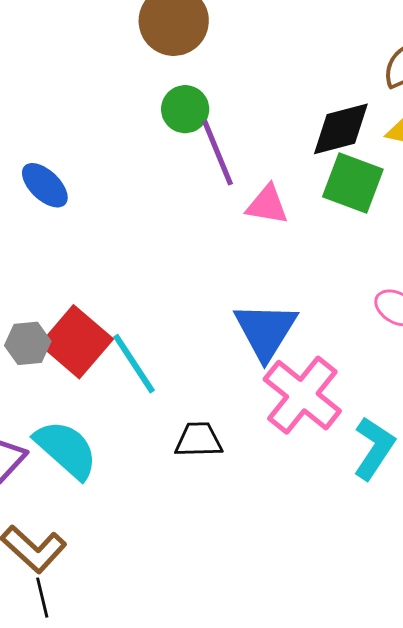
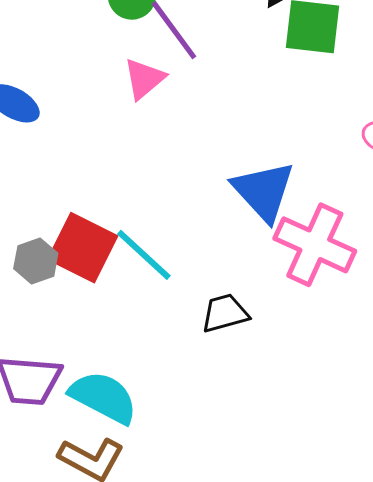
pink triangle: (267, 205) -> (144, 79), moved, turned -36
cyan semicircle: (66, 449) -> (103, 397), moved

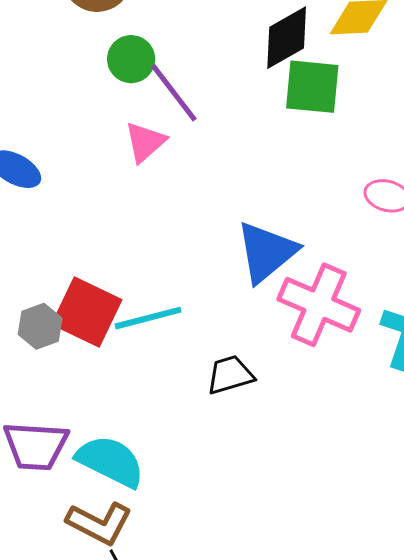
blue triangle: (263, 191) -> (266, 252), turned 34
cyan line: (144, 255) -> (148, 318), turned -56

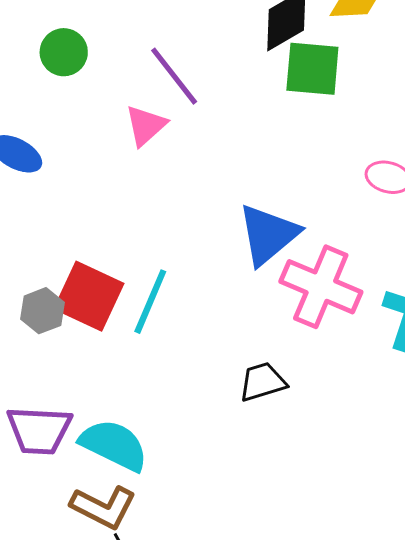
green circle: (131, 59) -> (64, 52), moved
cyan line: (148, 318) -> (150, 302), turned -52
black trapezoid: (230, 375) -> (263, 382), moved

